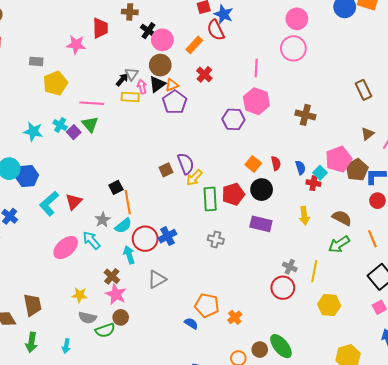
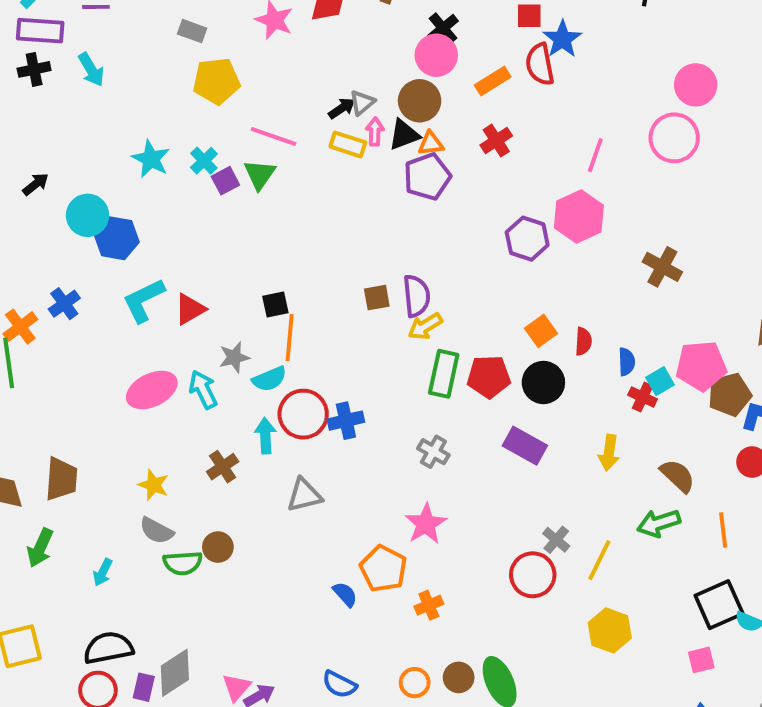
black cross: (148, 31) -> (443, 28), moved
pink star: (116, 294) -> (426, 524), moved

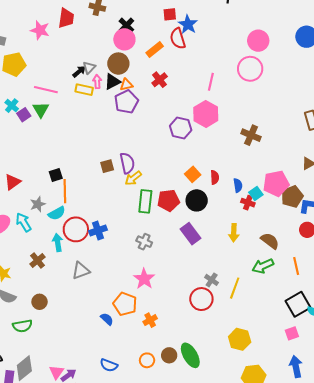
purple rectangle: (525, 446) -> (190, 234), turned 30
green semicircle: (183, 563) -> (22, 326), moved
yellow hexagon: (610, 630) -> (240, 339), moved

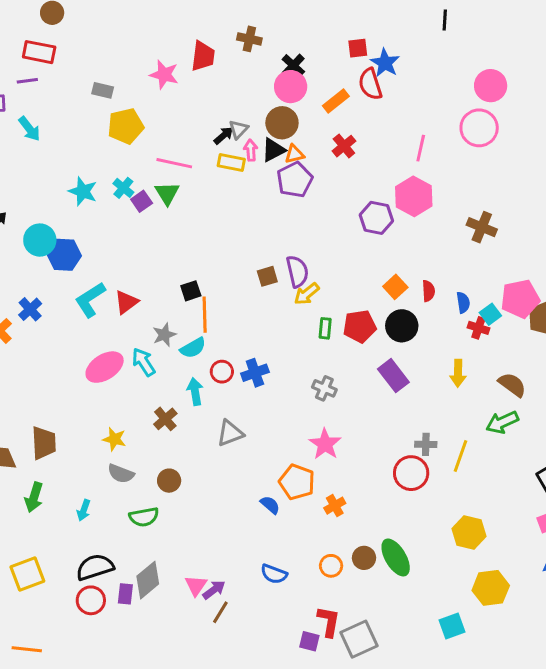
green rectangle: (145, 201) -> (325, 328), size x0.6
red circle: (76, 229) -> (222, 372), size x0.6
gray cross: (212, 280) -> (426, 444), turned -32

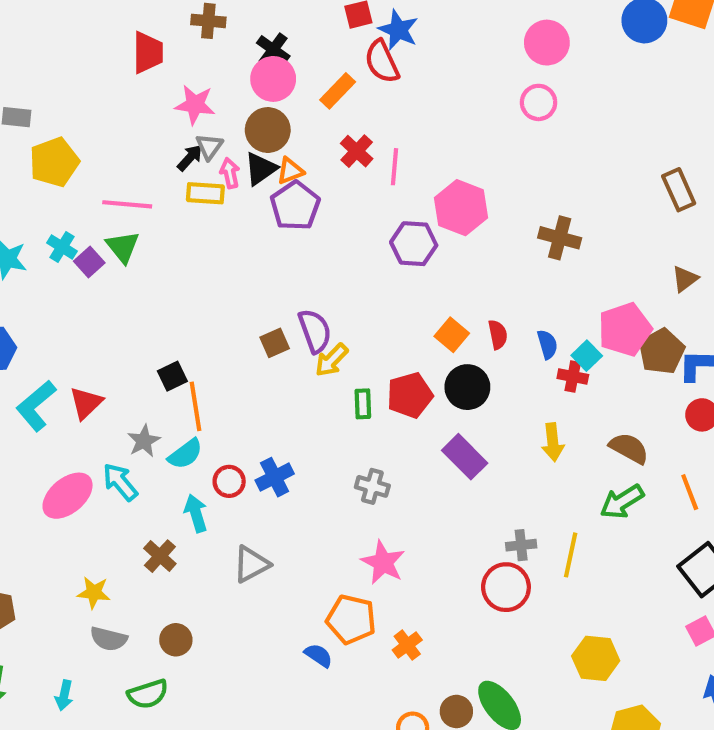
pink star: (164, 75) -> (195, 105), moved
pink circle: (479, 128) -> (539, 102), size x0.7
pink line: (421, 148) -> (395, 167), moved

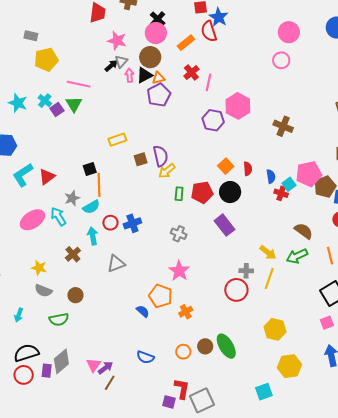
yellow rectangle: (205, 193) -> (117, 140), moved, turned -30
yellow arrow: (553, 442) -> (268, 252), moved, turned -54

